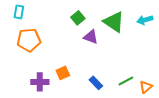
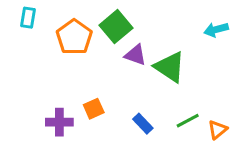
green square: (78, 18) -> (116, 27), size x1.5
green triangle: (114, 22) -> (170, 67), moved
orange pentagon: (29, 40) -> (74, 37), moved, turned -30

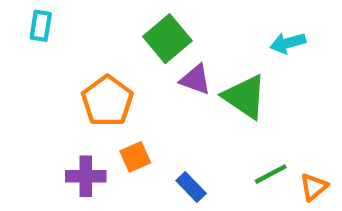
cyan arrow: (216, 30) -> (288, 43), moved
orange pentagon: (74, 37) -> (107, 101), moved
blue rectangle: (143, 124) -> (191, 187), moved

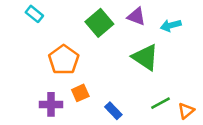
cyan rectangle: (41, 26) -> (34, 14), moved, turned -60
purple triangle: (195, 79) -> (136, 16), moved

